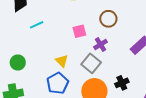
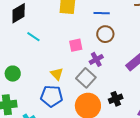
cyan line: (37, 25) -> (33, 37), turned 56
blue pentagon: (58, 83) -> (52, 96), turned 30

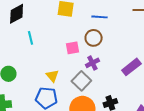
brown circle: (105, 34) -> (94, 38), moved
cyan line: (33, 37) -> (31, 38), turned 40

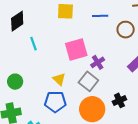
brown circle: (94, 38) -> (126, 30), moved
pink square: (72, 48) -> (76, 49), size x1.6

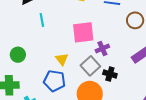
black cross: (119, 100) -> (110, 74), moved, turned 32

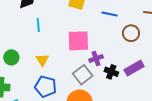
yellow triangle: (62, 59) -> (42, 60), moved
black cross: (110, 74) -> (111, 72), moved

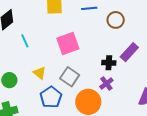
purple cross: (96, 58) -> (106, 83), moved
gray square: (83, 75) -> (70, 77), moved
blue pentagon: (46, 87) -> (51, 97), turned -30

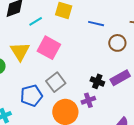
cyan line: (25, 41) -> (36, 21), moved, turned 64
pink square: (68, 44) -> (49, 48), moved, turned 30
yellow triangle: (40, 73) -> (20, 51), moved, size x1.5

